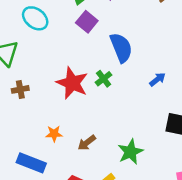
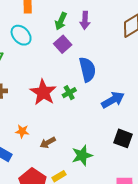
blue arrow: (157, 79) -> (113, 100), size x1.6

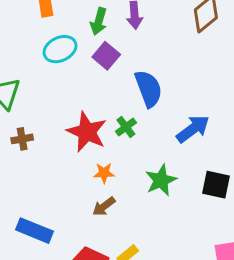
cyan ellipse: (21, 35) -> (60, 49), moved, turned -65
orange star: (22, 131) -> (104, 173), moved
green star: (82, 155) -> (161, 180), moved

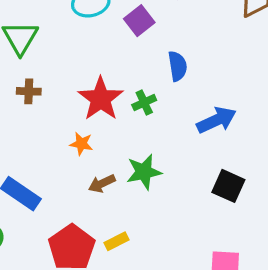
blue semicircle: (148, 89) -> (178, 66), size x0.7
orange star: (104, 173) -> (81, 144), moved
green star: (161, 180) -> (144, 172), moved

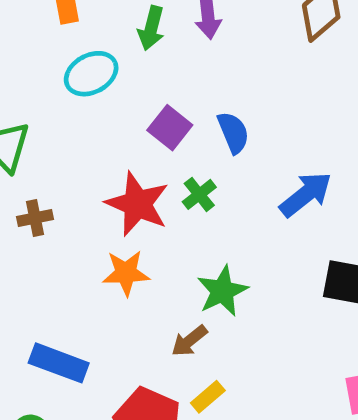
purple square: (139, 21) -> (170, 128), moved
orange star: (81, 144) -> (126, 273), size x1.4
brown arrow: (102, 184) -> (189, 341), moved

